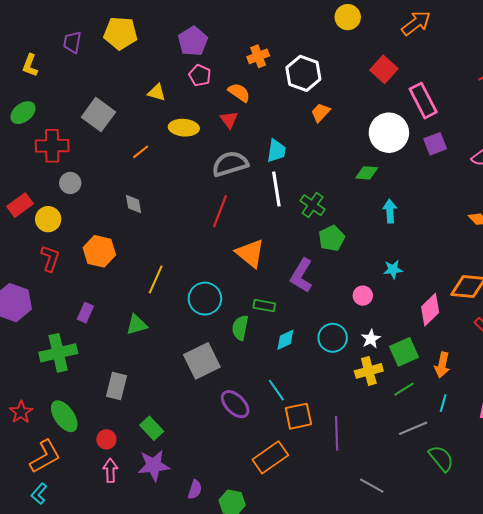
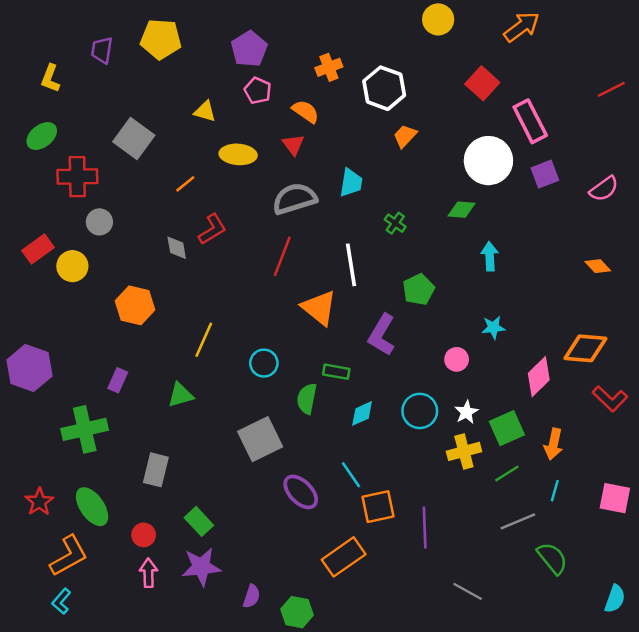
white line: (276, 189) -> (351, 265), moved
green cross: (313, 205) -> (395, 223), moved, size x0.7
red L-shape: (50, 258) -> (212, 229), moved, turned 40
cyan circle: (205, 299) -> (264, 363), size x0.7

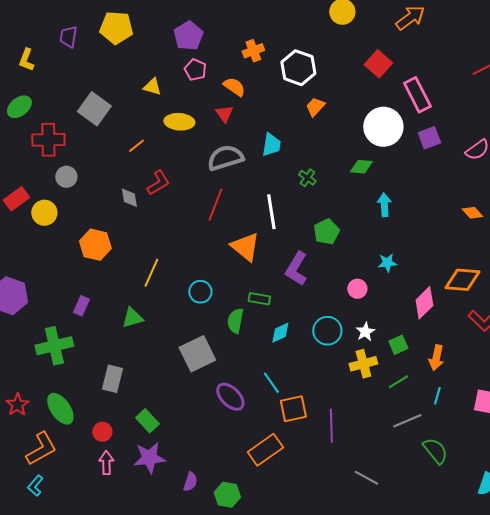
green square: (507, 428) -> (398, 345), size x0.7

